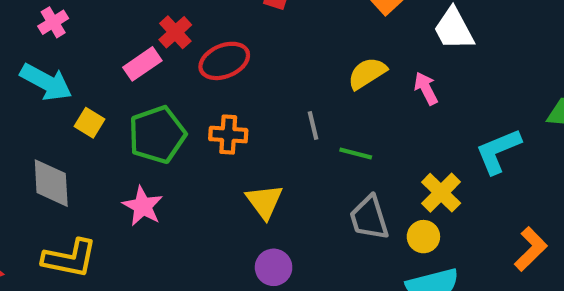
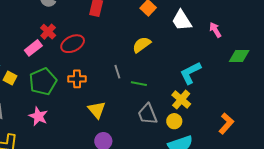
pink arrow: (426, 88) -> (215, 30), moved
cyan L-shape: (498, 151) -> (190, 73), moved

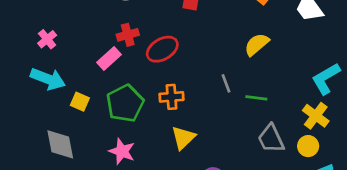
red cross: (48, 32) -> (128, 35), turned 35
yellow triangle: (97, 110) -> (183, 138), moved, turned 30

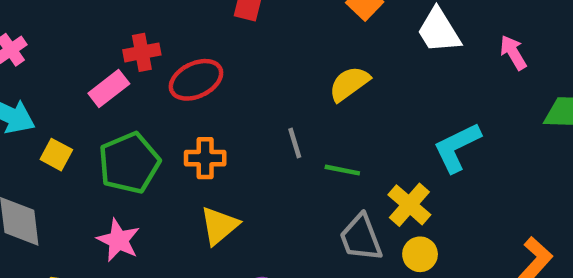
yellow cross: (316, 116) -> (409, 205), moved

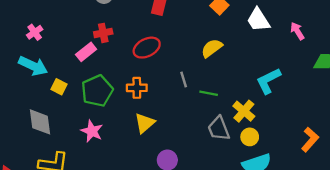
red ellipse: (196, 80) -> (147, 48), moved

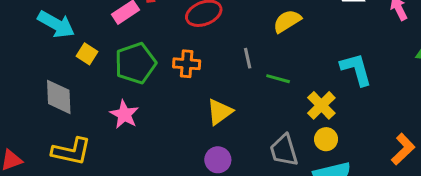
cyan L-shape: (268, 81) -> (356, 69), turned 96
yellow triangle: (145, 123) -> (220, 112), moved
gray trapezoid: (219, 129) -> (284, 150), moved

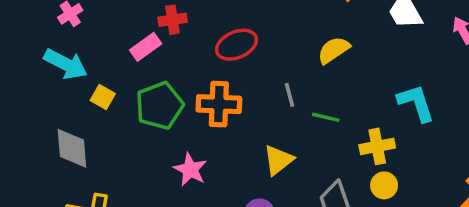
orange cross: (187, 64) -> (219, 104), size x1.4
yellow cross: (321, 105) -> (377, 146), turned 36
yellow triangle: (220, 112) -> (278, 160), moved
pink star: (124, 114) -> (190, 170), moved

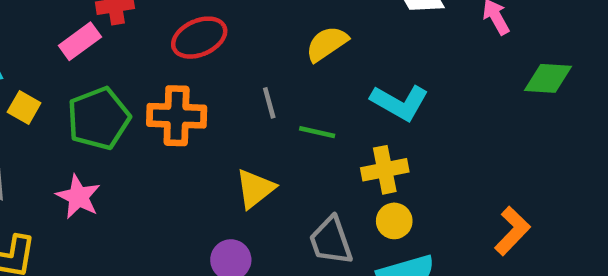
cyan L-shape: (416, 103) -> (400, 102), moved, turned 138
pink star: (190, 170) -> (78, 197), moved

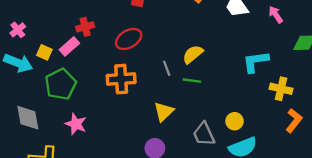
yellow semicircle: (327, 44) -> (193, 54), moved
cyan L-shape: (400, 102) -> (256, 62), moved, turned 148
yellow square: (24, 108) -> (44, 52), moved
green pentagon: (99, 118) -> (61, 84), moved
yellow cross: (385, 170) -> (281, 89), moved, turned 30

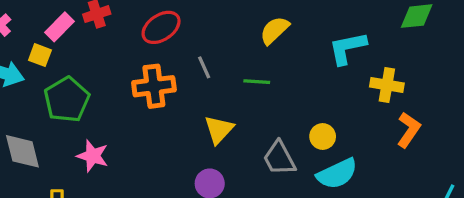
pink rectangle: (69, 46) -> (59, 27), moved
yellow semicircle: (193, 54) -> (274, 30), moved
gray line: (167, 68) -> (204, 67), moved

